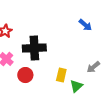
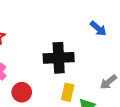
black cross: (34, 48) -> (59, 58), moved

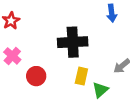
blue arrow: (98, 28) -> (112, 13), turned 42

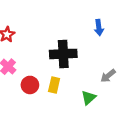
yellow rectangle: (81, 76) -> (54, 85), moved

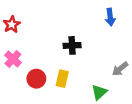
black cross: (63, 54) -> (72, 45), size x0.6

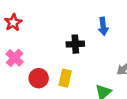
blue arrow: (110, 17) -> (103, 26), moved

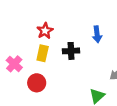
red star: (13, 23) -> (45, 31), moved
yellow rectangle: (65, 78) -> (43, 53), moved

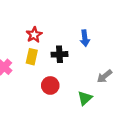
red circle: (37, 83) -> (50, 85), moved

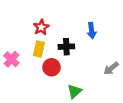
red circle: (50, 85) -> (52, 67), moved
green triangle: (85, 98) -> (74, 91), moved

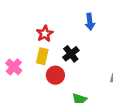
blue arrow: (92, 31) -> (90, 22), moved
black cross: (66, 47) -> (71, 54), turned -35

